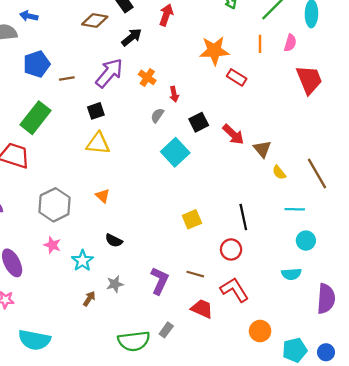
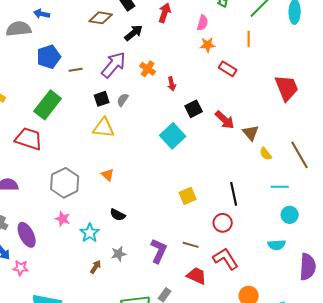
pink semicircle: (290, 43) -> (203, 23), moved
orange star: (214, 51) -> (208, 45), size x0.6
red trapezoid: (309, 80) -> (287, 88), moved
gray semicircle: (157, 115) -> (123, 100), moved

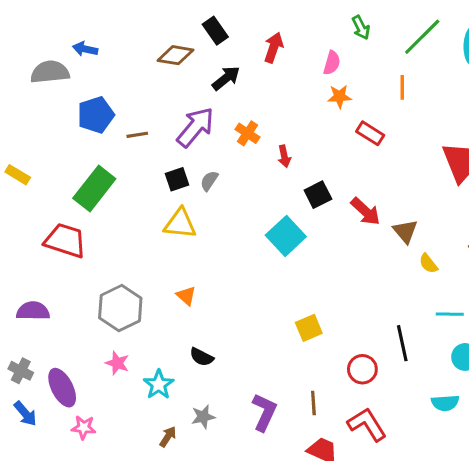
black line: (234, 194) -> (402, 343), moved
brown line: (191, 245) -> (313, 403), turned 70
pink star: (21, 268) -> (84, 427), moved

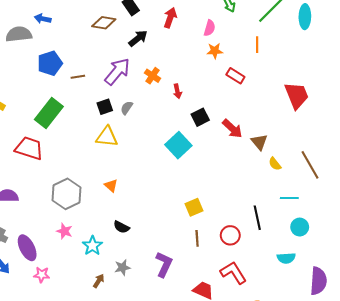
brown line: (313, 403) -> (197, 238), moved

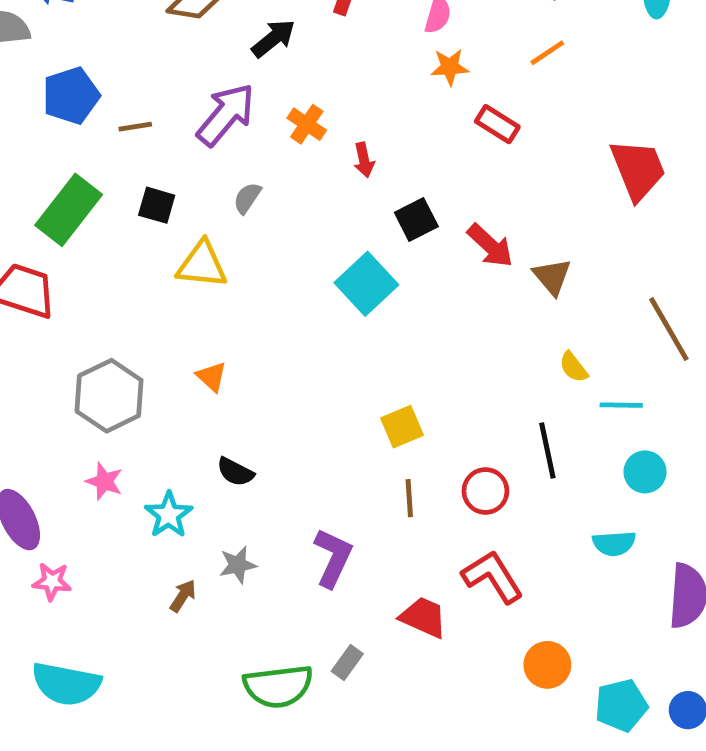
orange line: (257, 45) -> (547, 53), turned 56
black square: (105, 107) -> (157, 205), moved, turned 35
yellow semicircle: (275, 164) -> (574, 367), moved

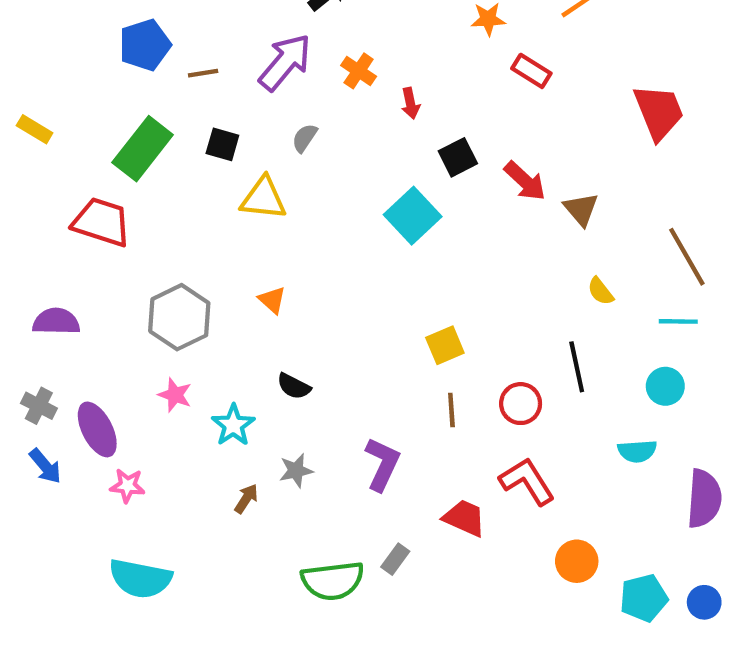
cyan line: (621, 405) -> (678, 321), moved

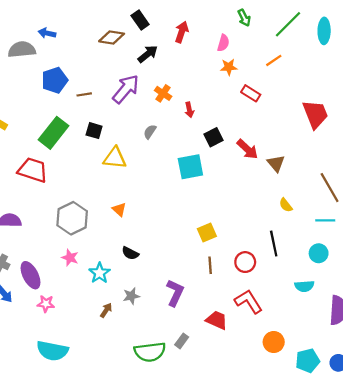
gray semicircle: (305, 138) -> (150, 132), moved
cyan square: (413, 216) -> (190, 167), turned 32

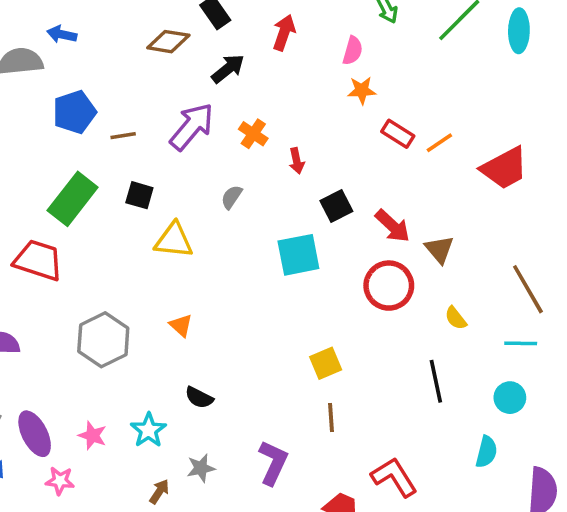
orange line: (274, 60) -> (439, 143), moved
red trapezoid: (315, 114) -> (504, 168), turned 84
pink star: (70, 258) -> (92, 436), moved
red circle: (245, 262) -> (389, 286), moved, size x1.4
cyan semicircle: (304, 286) -> (486, 452), turned -72

